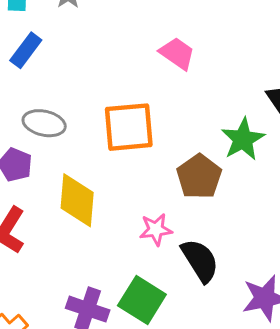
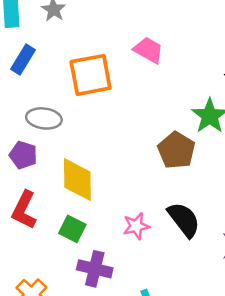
orange square: (129, 127) -> (91, 75), moved
pink star: (156, 230) -> (136, 226), moved
green square: (142, 300) -> (72, 229), moved, size x0.7

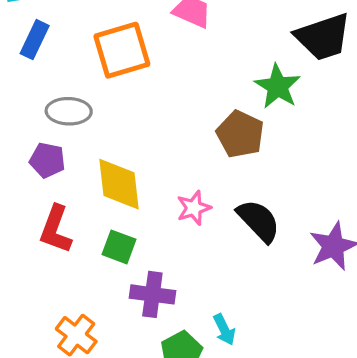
pink star: (136, 226) -> (194, 208), moved

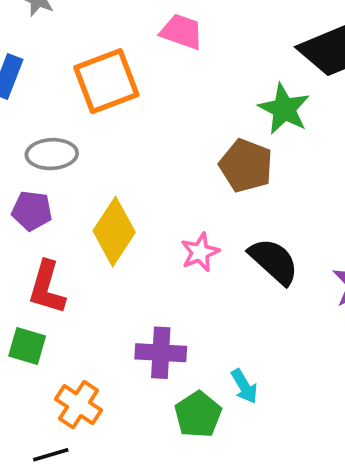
yellow diamond: (119, 184) -> (114, 232), turned 44
green square: (119, 247) -> (27, 346), moved

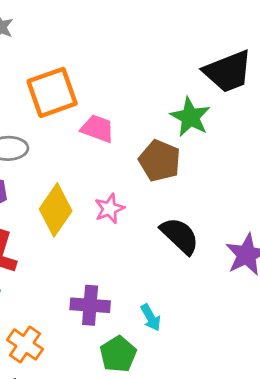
pink trapezoid: (182, 32) -> (97, 129), moved
pink star: (200, 252) -> (109, 209), moved
cyan arrow: (244, 386) -> (151, 318), moved

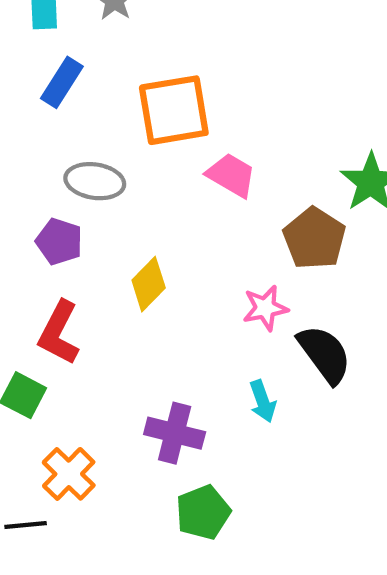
pink star: (109, 209) -> (265, 308), moved
yellow diamond: (56, 210) -> (149, 284), size x0.7
cyan arrow: (151, 318) -> (263, 401), moved

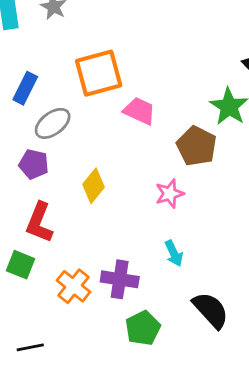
blue rectangle: (62, 82) -> (25, 88), moved
gray ellipse: (95, 181) -> (53, 123), turned -39
black semicircle: (325, 354) -> (211, 310), moved
orange cross: (69, 474) -> (74, 286), moved

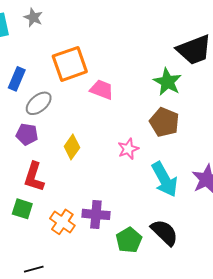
brown pentagon: (197, 146) -> (164, 122), moved
cyan arrow: (174, 253) -> (165, 179), moved, size x1.8
green pentagon: (143, 328) -> (129, 240), moved

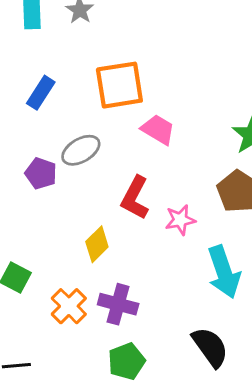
gray ellipse: (39, 103) -> (81, 150), moved
yellow diamond: (72, 147) -> (97, 244), moved
red L-shape: (34, 177) -> (135, 198), moved
green pentagon: (129, 240) -> (126, 361), moved

